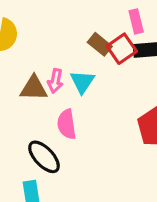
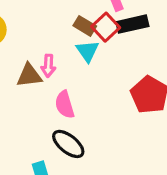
cyan triangle: (82, 82) -> (87, 51), moved
black ellipse: (44, 157) -> (68, 144), moved

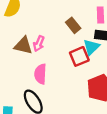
red square: (106, 27) -> (79, 56), moved
cyan triangle: (87, 51) -> (91, 47), moved

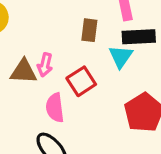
brown rectangle: (73, 25) -> (89, 30), turned 56
red square: (79, 56) -> (81, 81), moved

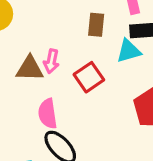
cyan triangle: (121, 56) -> (129, 51), turned 40
pink semicircle: (55, 108) -> (48, 114), moved

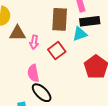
brown rectangle: (96, 25) -> (60, 19), size x1.6
brown triangle: (30, 69) -> (17, 33), moved

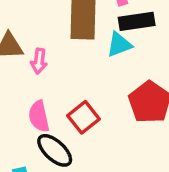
red square: (57, 51) -> (84, 117), moved

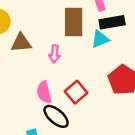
pink arrow: (39, 61) -> (55, 54), moved

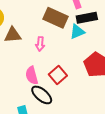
brown rectangle: (74, 22) -> (55, 18), turned -65

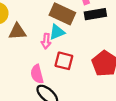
cyan triangle: (77, 32) -> (57, 32), moved
red square: (58, 75) -> (64, 61), moved, turned -36

